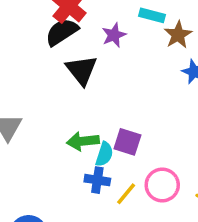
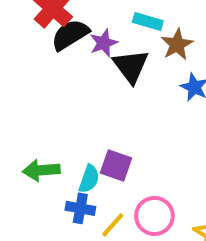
black semicircle: (62, 32) -> (70, 35), moved
black triangle: (82, 70) -> (131, 66), moved
green arrow: (83, 141) -> (41, 170), moved

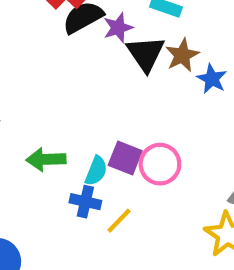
brown star: (177, 44) -> (182, 55), moved
pink circle: (154, 216) -> (160, 164), moved

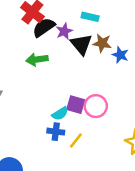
brown star: (182, 55) -> (102, 43), turned -30
green arrow: (46, 159) -> (37, 59), moved
cyan semicircle: (96, 171) -> (60, 114), turned 42

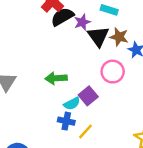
green arrow: (37, 59) -> (56, 78), moved
purple square: (76, 105) -> (88, 96), turned 30
pink circle: (96, 106) -> (113, 72), moved

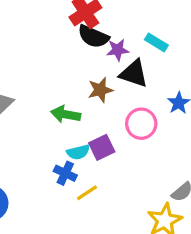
black semicircle: (62, 17) -> (93, 36), turned -140
black triangle: (98, 36) -> (134, 73), turned -50
brown star: (119, 37) -> (100, 90), moved, turned 30

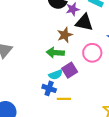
green arrow: (66, 114) -> (55, 53), moved
yellow line: (87, 193) -> (64, 99), turned 40

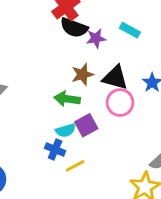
black triangle: (84, 23) -> (115, 78), moved
yellow line: (64, 99) -> (75, 166), turned -32

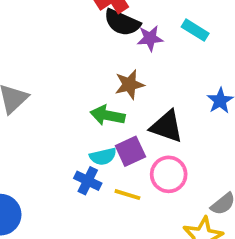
black triangle: (115, 78) -> (167, 126), moved
pink circle: (120, 103) -> (169, 174), moved
yellow line: (75, 166) -> (127, 195), moved, turned 42

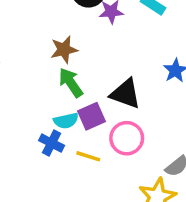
brown star: (129, 85) -> (64, 50), moved
green arrow: (108, 115) -> (71, 83), turned 44

